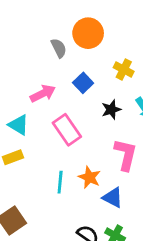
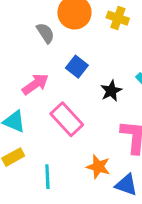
yellow cross: (124, 69) -> (118, 18), moved
cyan line: (60, 182) -> (47, 177), moved

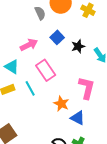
black star: (111, 91) -> (78, 46), moved
cyan line: (47, 177) -> (30, 88), moved, turned -35

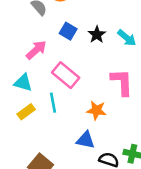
cyan line: (30, 88) -> (53, 103), turned 35
blue triangle: (78, 118) -> (85, 140), moved

